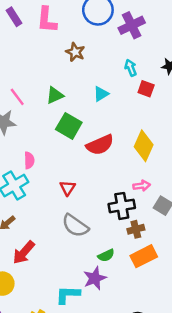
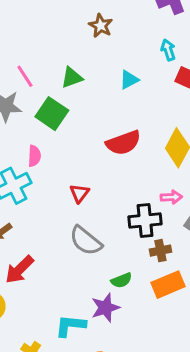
green square: (69, 126) -> (52, 114), moved

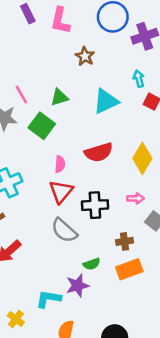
cyan triangle: (129, 80) -> (106, 101), size x1.6
pink semicircle: (34, 156) -> (60, 164), moved
red triangle: (79, 193) -> (61, 192), size x1.5
black cross: (145, 220) -> (95, 205), moved

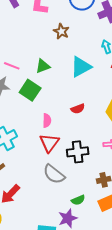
pink line: (21, 94) -> (12, 66), turned -35
red semicircle: (99, 152) -> (78, 109), size x0.6

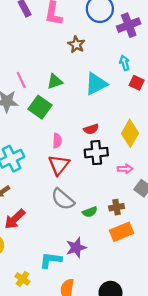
pink line: (12, 66) -> (21, 80), turned 42
black cross: (78, 152) -> (96, 153), moved
green semicircle: (78, 200) -> (90, 212), moved

